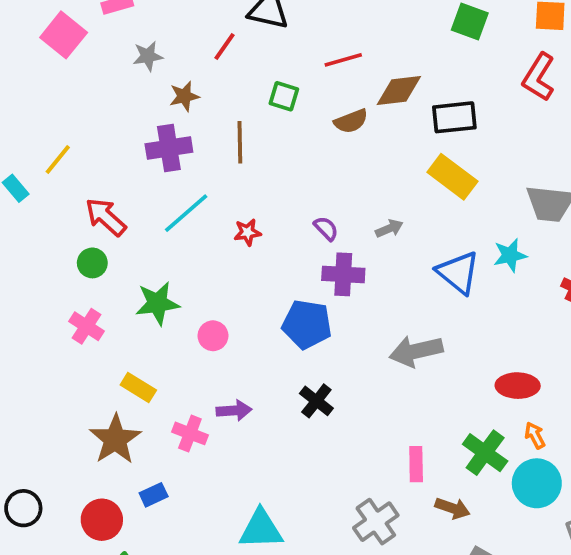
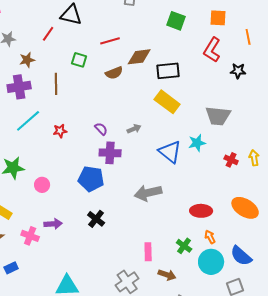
green cross: (485, 453) -> (184, 246), size x0.7

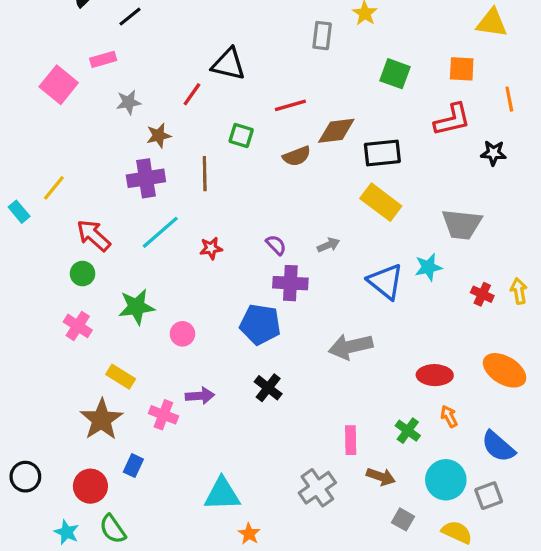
red L-shape: (212, 50) -> (452, 120), turned -135
cyan circle: (211, 262) -> (446, 480), moved
blue rectangle: (11, 268) -> (133, 466), turned -40

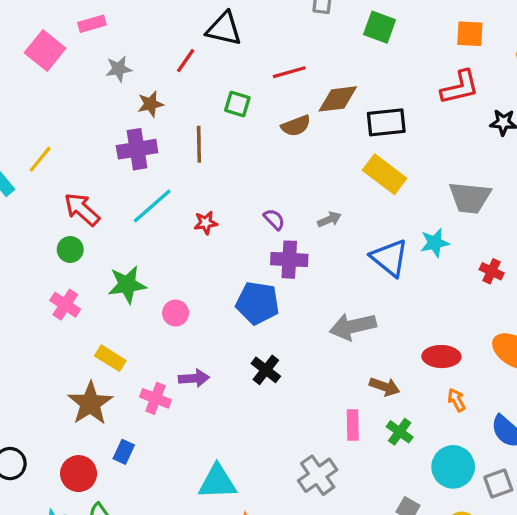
green square: (395, 74) -> (380, 27), moved
green cross: (408, 431) -> (400, 432), moved
brown arrow: (381, 477) -> (385, 387), moved

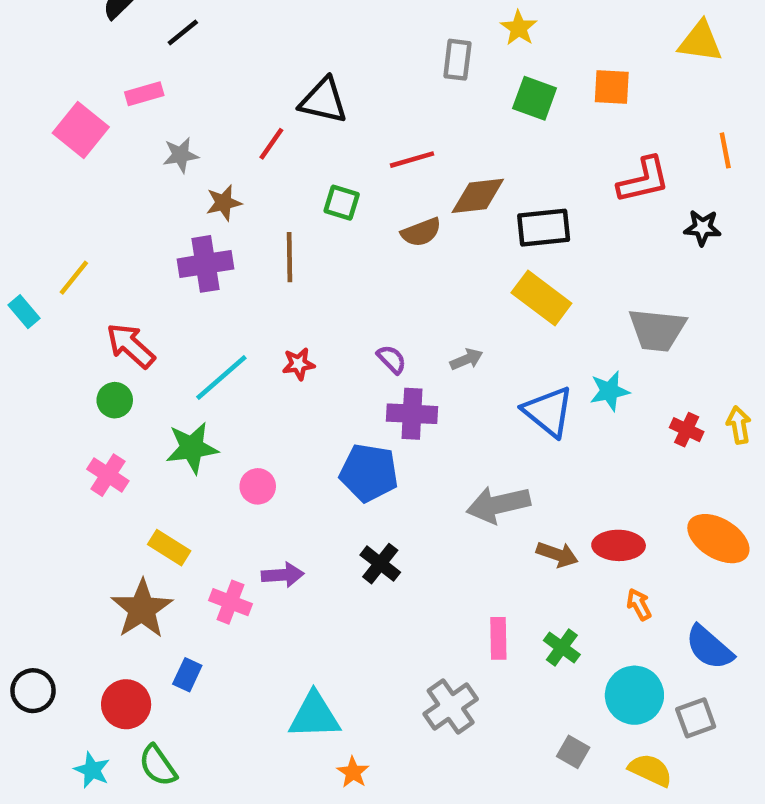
orange square: (470, 34) -> (612, 87), moved
cyan line: (152, 206) -> (221, 377), moved
brown arrow: (385, 387) -> (557, 554), moved

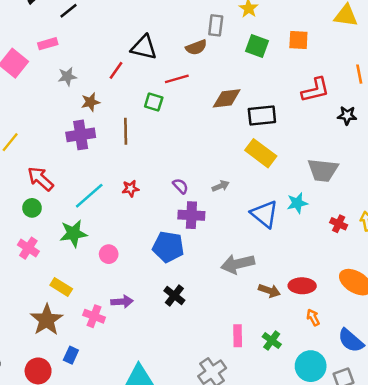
red line: (412, 160) -> (177, 79), moved
brown semicircle: (421, 232) -> (196, 47), moved

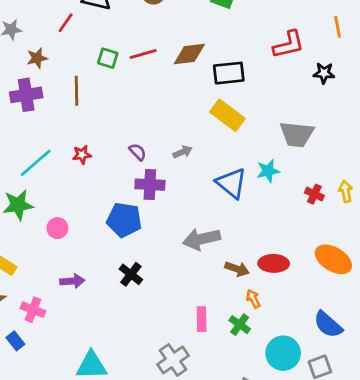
red line: (177, 79) -> (143, 54), moved
pink cross: (94, 316) -> (33, 310), moved
orange arrow: (313, 317) -> (253, 299), moved
blue rectangle: (71, 355) -> (15, 341), turned -63

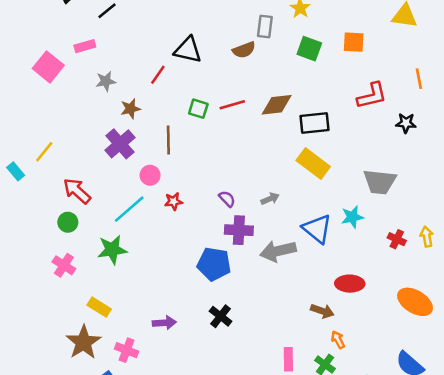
purple cross: (26, 95) -> (120, 144), turned -32
pink circle: (57, 228) -> (150, 175), moved
gray arrow: (202, 239) -> (278, 251), moved
red ellipse: (274, 263) -> (350, 284), moved

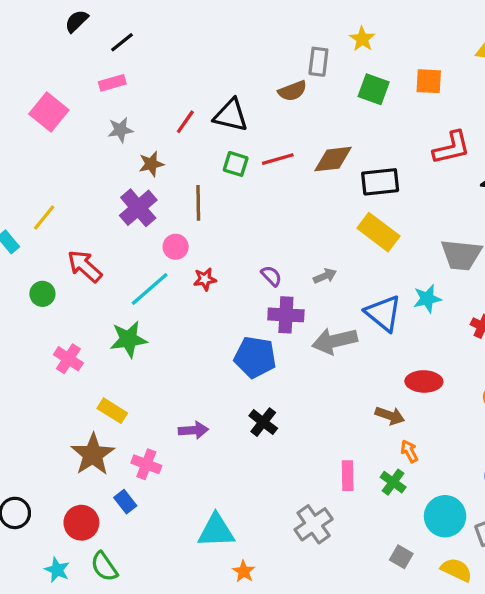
pink rectangle: (85, 46) -> (112, 83), moved
black triangle: (188, 50) -> (231, 115), moved
green circle: (68, 222) -> (42, 294), moved

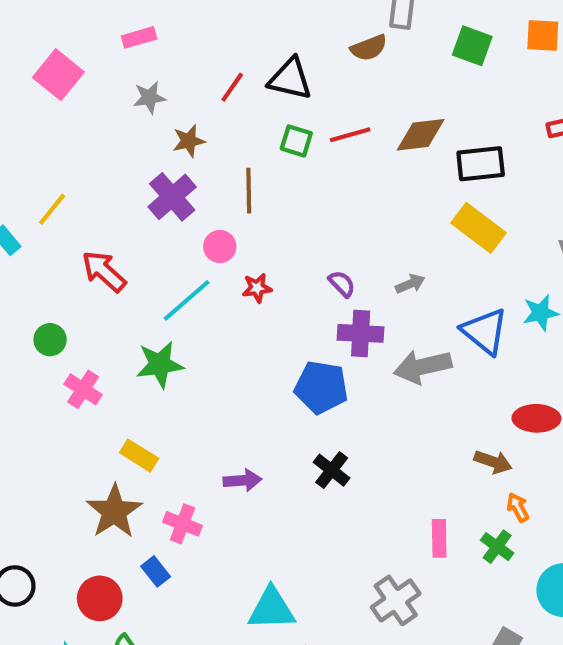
green circle: (42, 294) -> (50, 340), moved

